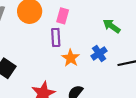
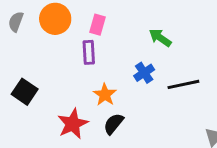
orange star: (71, 58) -> (105, 95), moved

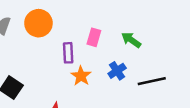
pink rectangle: (97, 25) -> (94, 37), moved
orange star: (105, 95) -> (81, 76), moved

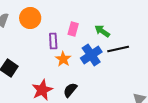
blue cross: (117, 71) -> (91, 55), size x1.5
black line: (152, 81) -> (118, 49), moved

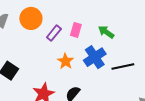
purple rectangle: (53, 41) -> (54, 33), moved, turned 42
black line: (118, 49) -> (123, 67), moved

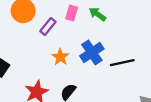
pink rectangle: (76, 30) -> (72, 13), moved
green arrow: (106, 32) -> (98, 14), moved

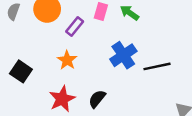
orange star: (60, 57) -> (67, 60), moved

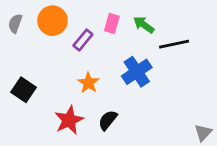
orange star: (67, 60) -> (88, 83), moved
black line: (157, 66) -> (174, 44), moved

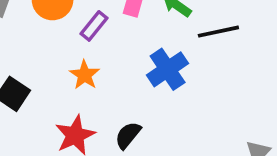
orange star: (88, 83) -> (85, 75), moved

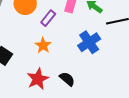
black semicircle: (128, 135) -> (67, 79), turned 91

